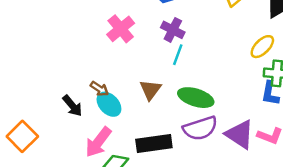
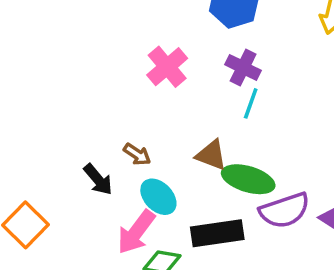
brown triangle: (150, 90) -> (211, 155), turned -45
green ellipse: (196, 98) -> (248, 179), moved
cyan ellipse: (109, 104) -> (158, 197), moved

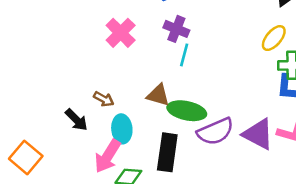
cyan ellipse: (158, 197) -> (122, 129), turned 44
black rectangle: (217, 233) -> (167, 152), turned -69

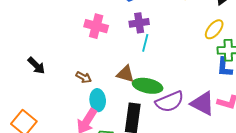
purple cross: (176, 29) -> (139, 23), turned -30
pink cross: (121, 33) -> (96, 26), turned -30
black arrow: (76, 120) -> (36, 66), moved

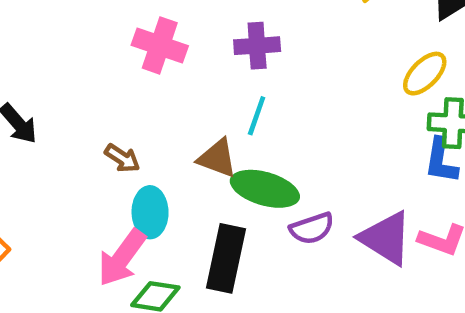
cyan line: (145, 43) -> (257, 116), moved
purple semicircle: (170, 102) -> (312, 228), size x0.7

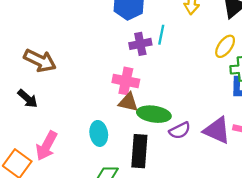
pink cross: (160, 45) -> (126, 81), moved
cyan line: (257, 116) -> (161, 35), moved
brown arrow: (122, 158) -> (40, 61), moved, size x1.8
pink arrow: (122, 258) -> (47, 146), moved

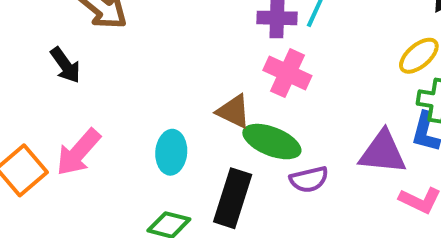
pink cross: (126, 81) -> (287, 73), moved
purple triangle: (217, 130) -> (383, 152), moved, turned -32

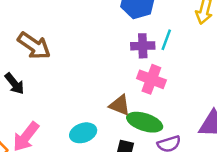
cyan ellipse: (171, 152) -> (83, 133), turned 70

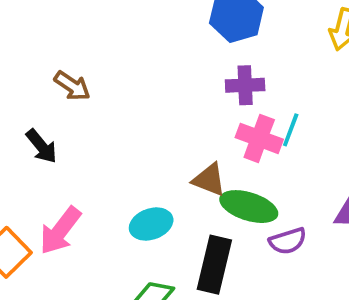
cyan line: (166, 40) -> (291, 130), moved
brown arrow: (34, 46) -> (72, 86), size x0.7

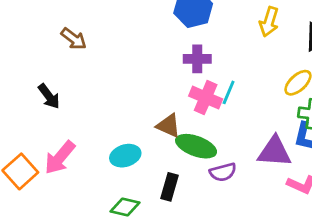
brown arrow: (72, 86) -> (74, 39), moved
black rectangle: (214, 265) -> (169, 187), size x0.7

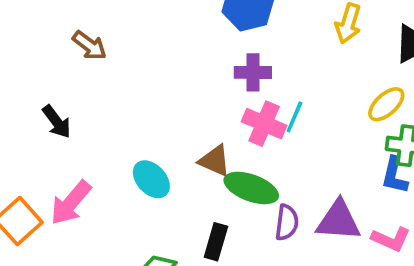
purple triangle: (274, 152) -> (338, 221), moved
cyan ellipse: (125, 156) -> (151, 179), moved, turned 64
purple semicircle: (223, 172) -> (287, 222), turned -68

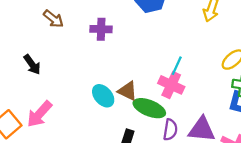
purple cross: (253, 72) -> (101, 29), moved
pink cross: (264, 124) -> (171, 85), moved
cyan ellipse: (151, 179) -> (103, 96), moved

